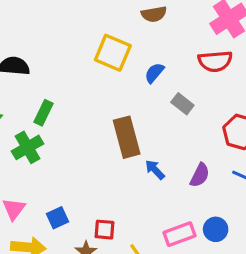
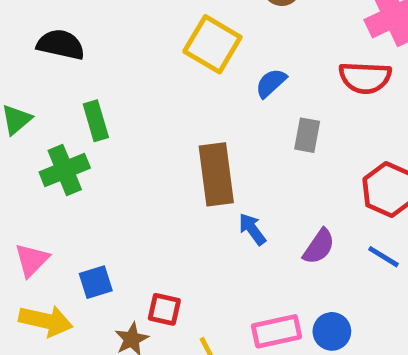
gray rectangle: (182, 104) -> (307, 135), turned 55
green rectangle: (44, 113) -> (96, 121), turned -50

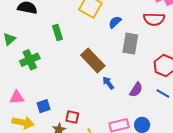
green rectangle: (96, 121) -> (58, 32), moved
gray rectangle: (307, 135) -> (130, 44), size x1.5
brown rectangle: (216, 174) -> (93, 60), turned -35
pink triangle: (32, 260) -> (17, 97), turned 42

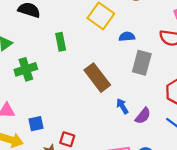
blue semicircle: (115, 22) -> (127, 37), turned 32
blue arrow: (108, 83) -> (122, 106), moved

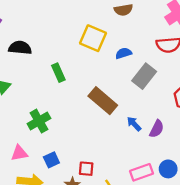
gray rectangle: (142, 63) -> (144, 76), turned 35
green cross: (26, 69) -> (39, 121), moved

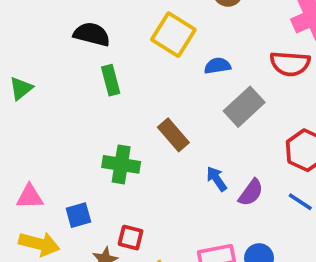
black semicircle: (20, 48) -> (92, 34), moved
brown rectangle: (103, 101) -> (173, 135), size x0.7
green cross: (39, 121) -> (121, 164), moved, turned 30

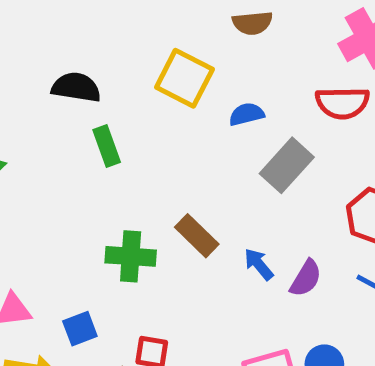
brown rectangle: (173, 135) -> (197, 236), moved

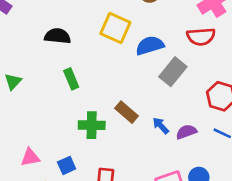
blue semicircle: (247, 114) -> (150, 45), size x1.5
green rectangle: (107, 146) -> (71, 79), moved
purple semicircle: (306, 278) -> (186, 132), turned -138

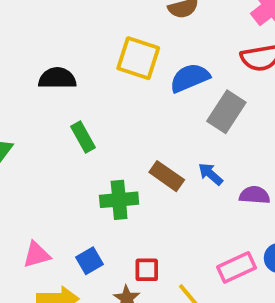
blue arrow: (161, 126) -> (211, 174), moved
purple semicircle: (186, 132) -> (255, 195), turned 30

